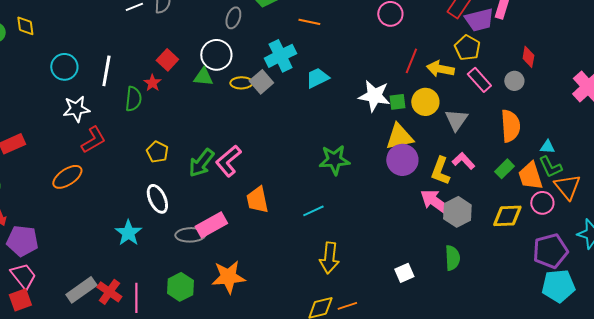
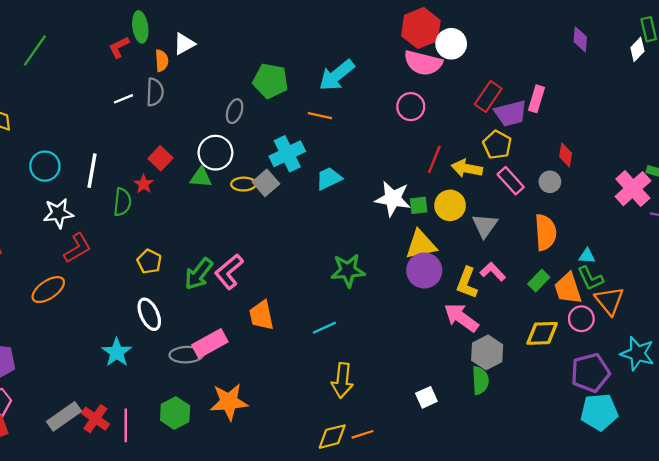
gray hexagon: (457, 212) -> (487, 352), moved

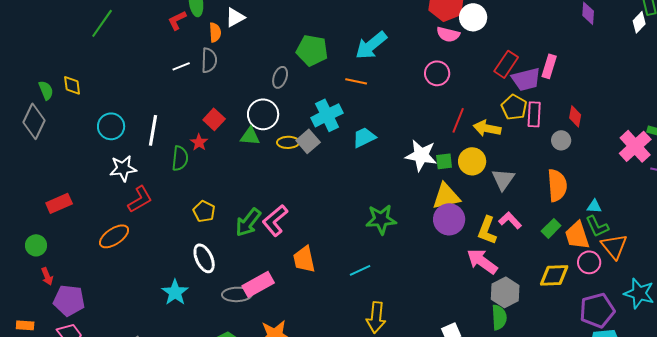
pink semicircle: (423, 63) -> (448, 34), size x0.7
pink rectangle: (511, 181) -> (534, 114), moved, turned 45

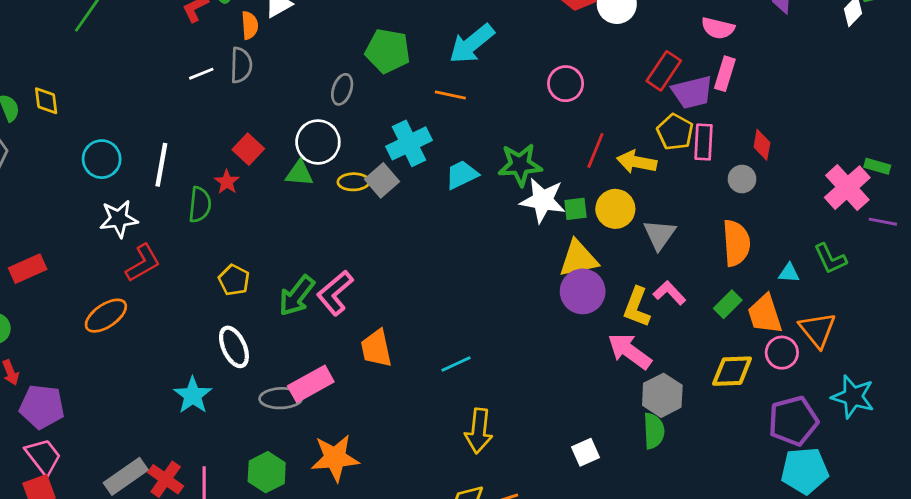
pink semicircle: (448, 34) -> (718, 28), moved
green star: (381, 219) -> (520, 165), moved
green L-shape: (597, 226) -> (830, 259), moved

